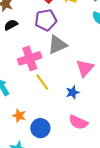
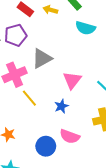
purple pentagon: (46, 20) -> (16, 35), moved
blue circle: (40, 128) -> (46, 146), moved

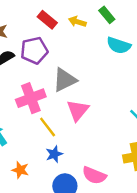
pink triangle: (72, 80) -> (78, 110), moved
blue star: (61, 106) -> (54, 154), moved

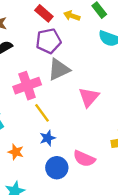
purple pentagon: (34, 51) -> (48, 41), moved
pink triangle: (78, 110) -> (89, 97), moved

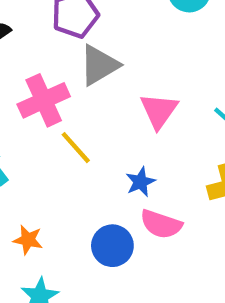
blue star: (48, 138) -> (140, 182), moved
orange star: (16, 152) -> (28, 240), moved

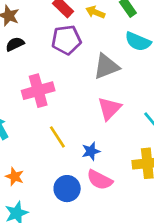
gray triangle: (99, 65) -> (106, 66), moved
yellow line: (76, 148) -> (57, 137), moved

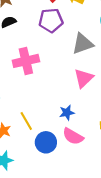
yellow line: (57, 137) -> (26, 121), moved

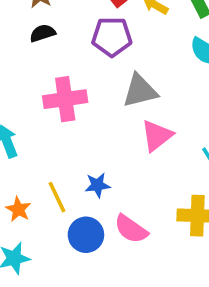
gray triangle: (83, 44) -> (140, 91), moved
blue star: (67, 113) -> (97, 185), moved

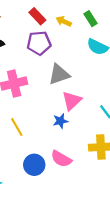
blue star: (97, 185) -> (60, 121), moved
yellow line: (57, 197) -> (17, 127), moved

